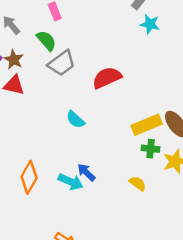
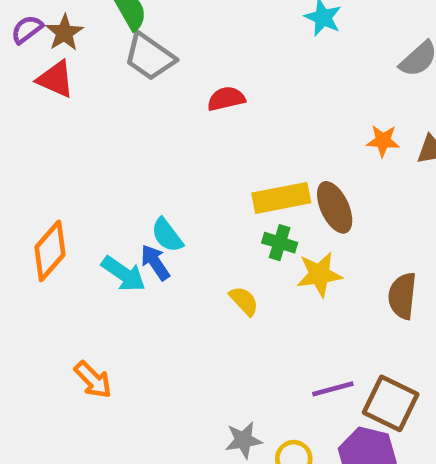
gray trapezoid: (62, 63) -> (150, 57), turned 60
red semicircle: (107, 78) -> (226, 99), size x0.7
cyan semicircle: (75, 120) -> (167, 235), moved

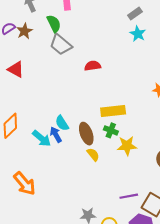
red triangle: (56, 79) -> (16, 69), moved
brown ellipse: (335, 207) -> (86, 134), moved
orange arrow: (93, 380) -> (24, 184), size x1.4

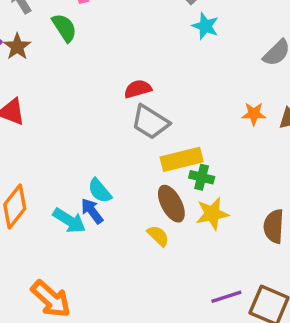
gray trapezoid: (61, 45) -> (150, 122), moved
green cross: (111, 130) -> (202, 177), moved
brown ellipse: (86, 134) -> (171, 204), moved

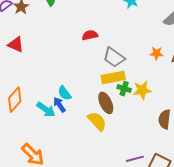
gray trapezoid: (150, 122) -> (114, 57), moved
yellow star: (212, 214) -> (142, 90), moved
yellow semicircle: (158, 236) -> (97, 121), size x1.5

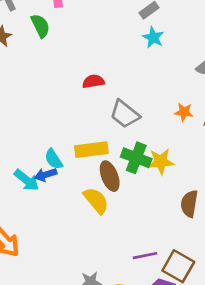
yellow rectangle: (113, 77) -> (91, 150), moved
green cross: (124, 89) -> (136, 158), size x1.5
blue arrow: (59, 105) -> (46, 175), turned -77

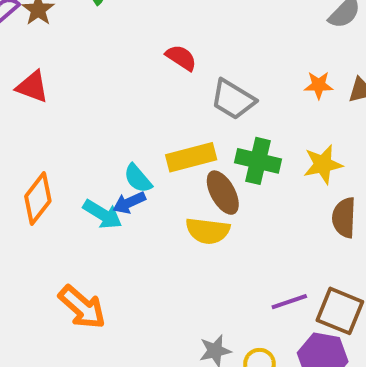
red semicircle: (93, 81) -> (181, 58), turned 50
yellow star: (161, 162) -> (323, 164), moved
yellow semicircle: (96, 201) -> (208, 231), turned 144

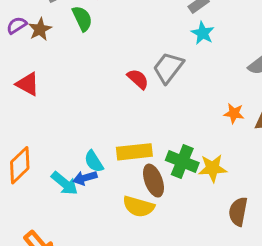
gray trapezoid: (233, 99) -> (168, 68), moved, turned 88
yellow star: (323, 164) -> (213, 168), moved

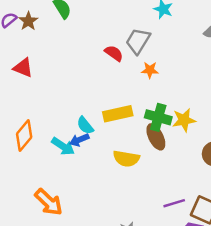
orange star: (234, 113) -> (150, 70), moved
brown ellipse: (153, 181) -> (156, 137), moved

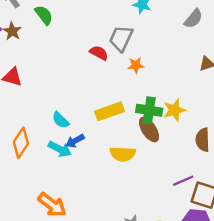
cyan semicircle: (85, 125) -> (61, 120), moved
purple line: (174, 203) -> (183, 181), moved

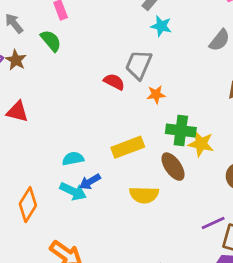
green cross: (149, 110) -> (181, 131), moved
yellow star: (174, 110) -> (201, 144), turned 30
cyan semicircle: (61, 120) -> (73, 159), turned 126
orange diamond: (21, 143) -> (28, 205), moved

